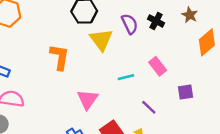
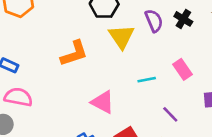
orange L-shape: (60, 57) -> (74, 53), turned 60
pink triangle: (88, 99) -> (103, 102), turned -40

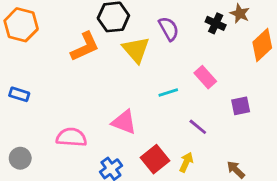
black cross: (183, 19) -> (216, 23), moved
orange L-shape: (74, 53) -> (85, 47), moved
pink semicircle: (18, 97) -> (71, 137), moved

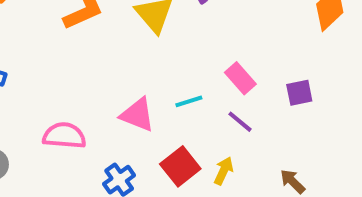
pink rectangle: (205, 77) -> (240, 78), moved
cyan line: (168, 93) -> (189, 101), moved

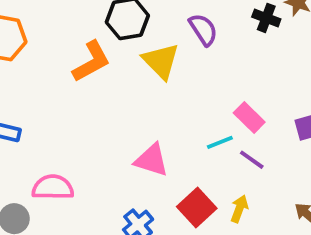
cyan line: (189, 101) -> (220, 142), moved
pink semicircle: (64, 136) -> (53, 187), moved

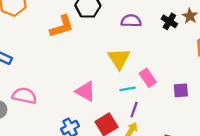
purple semicircle: (203, 30) -> (131, 21), turned -66
yellow triangle: (161, 61) -> (119, 59), moved
purple line: (252, 160) -> (134, 110), moved, turned 63

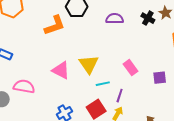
yellow triangle: (119, 59) -> (89, 64), moved
cyan line: (128, 89) -> (103, 84), moved
pink triangle: (85, 91) -> (61, 70), moved

